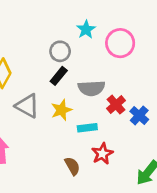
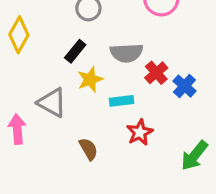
black rectangle: (59, 76) -> (75, 51), moved
gray triangle: (27, 106) -> (52, 103), moved
brown semicircle: (72, 166) -> (88, 149), moved

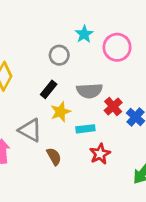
brown semicircle: (88, 149) -> (54, 156), moved

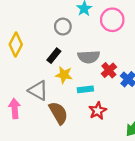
yellow star: (61, 112) -> (64, 75), turned 30
brown semicircle: (54, 156) -> (58, 113), size x1.5

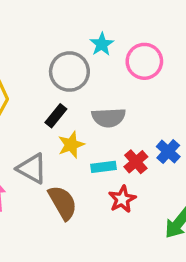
gray circle: (63, 27) -> (69, 72), size x1.5
red cross: (109, 70) -> (136, 162), moved
yellow star: (64, 75) -> (71, 145), turned -30

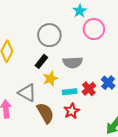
cyan star: (102, 44) -> (80, 11), moved
red star: (122, 199) -> (72, 111), moved

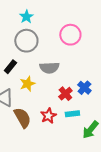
cyan star: (80, 11) -> (26, 17), moved
black rectangle: (41, 61) -> (10, 67), moved
cyan rectangle: (70, 92) -> (72, 114), moved

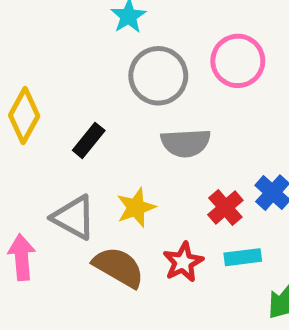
gray circle: (26, 41) -> (158, 76), moved
yellow star: (27, 84) -> (136, 207), moved
brown semicircle: (22, 118) -> (119, 267), turned -30

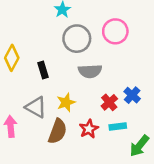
black rectangle: (89, 140) -> (43, 70), turned -56
brown semicircle: (119, 267) -> (58, 131), turned 80

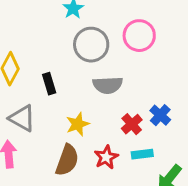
gray triangle: (36, 107) -> (22, 118), moved

